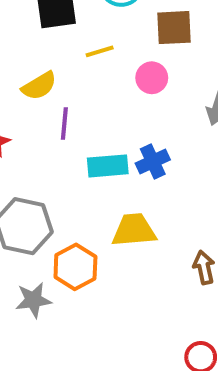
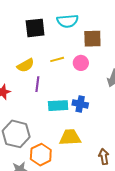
yellow line: (100, 51) -> (57, 59), moved
blue cross: (153, 161) -> (80, 104), turned 35

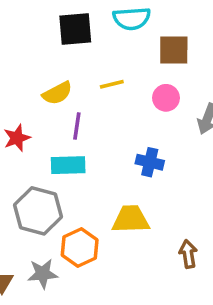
pink circle: (81, 63) -> (166, 98), moved
cyan rectangle: (58, 106) -> (68, 165), moved

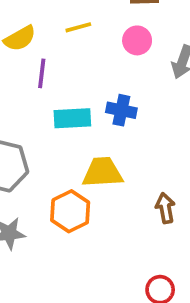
cyan rectangle: (68, 165) -> (72, 118), moved
orange hexagon: (80, 248) -> (70, 211), moved

